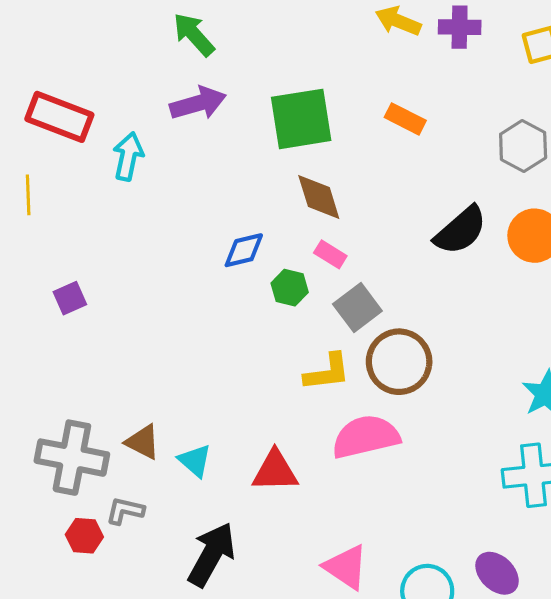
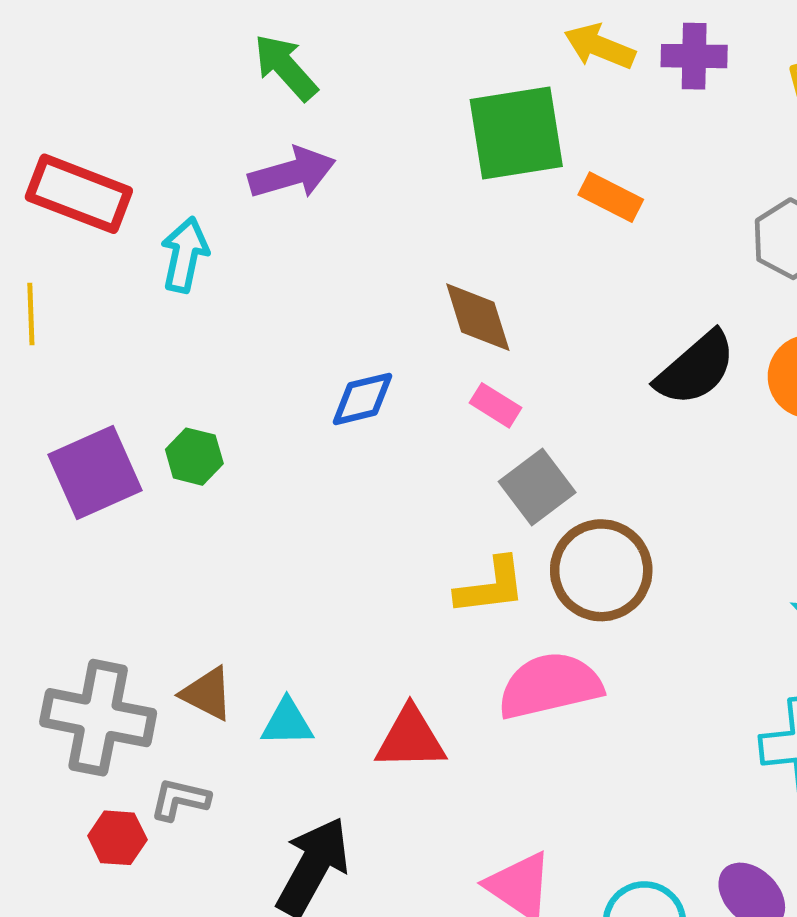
green square: (301, 119) -> (516, 133), moved
green hexagon: (290, 288) -> (194, 457), moved
purple square: (70, 298) -> (95, 473), size x1.8
cyan triangle: (195, 461) -> (287, 723), turned -42

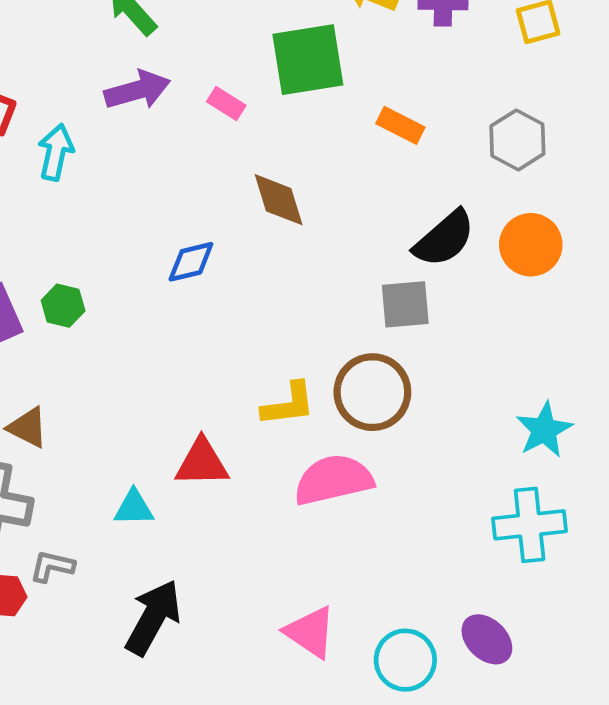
orange rectangle: (611, 197) -> (400, 125), moved
pink rectangle: (495, 405) -> (226, 103), moved
gray square: (537, 487) -> (405, 304), moved, turned 32
brown triangle: (207, 694) -> (28, 427), moved
red triangle: (411, 739) -> (202, 463), moved

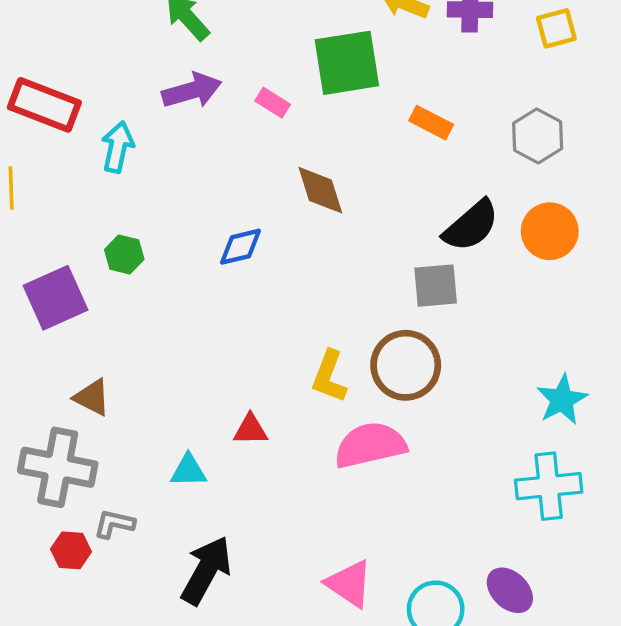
green hexagon: (63, 306) -> (124, 254), moved
yellow L-shape: (288, 404) -> (329, 376), turned 118
red triangle: (202, 463) -> (251, 430), size x0.7

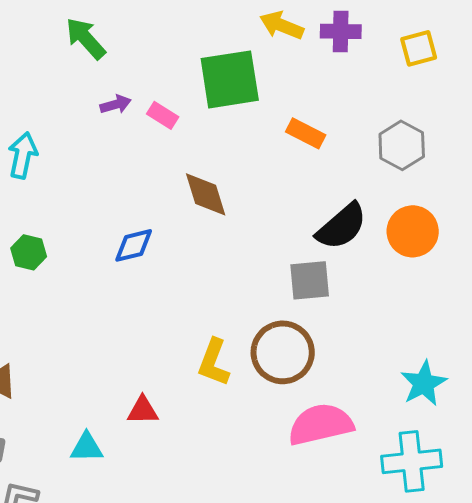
purple arrow: (192, 90) -> (116, 104), moved, size x0.6
pink semicircle: (370, 445) -> (321, 424), moved

